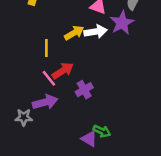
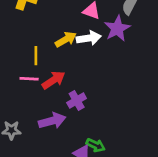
pink line: (49, 78) -> (29, 79), moved, turned -48
purple arrow: (45, 102) -> (52, 121), moved

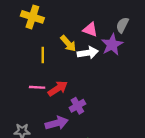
yellow arrow: (66, 39) -> (68, 43), moved, turned 78
yellow line: (36, 56) -> (43, 55), moved

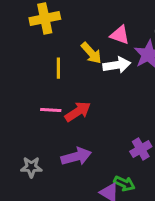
yellow cross: (32, 17) -> (45, 19), turned -30
purple cross: (77, 106) -> (141, 149), moved

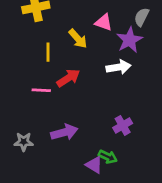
white arrow: (117, 65) -> (119, 67), moved
red arrow: (78, 112) -> (68, 78), moved

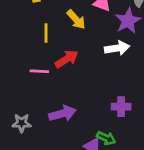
purple cross: (123, 125) -> (121, 107), turned 30

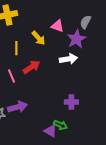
pink line: (39, 71) -> (11, 76), turned 64
purple arrow: (62, 114) -> (17, 107), moved

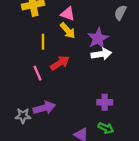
pink triangle: (57, 26) -> (68, 14), moved
purple star: (76, 39) -> (98, 38), moved
green arrow: (60, 125) -> (106, 128), moved

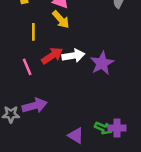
purple star: (98, 38) -> (102, 63), moved
white arrow: (101, 54) -> (73, 56), moved
purple cross: (105, 102) -> (117, 128), moved

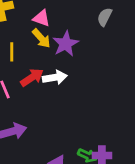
purple star: (102, 63) -> (66, 44), moved

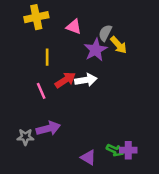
gray semicircle: (105, 17) -> (105, 33), moved
yellow arrow: (41, 38) -> (119, 45), moved

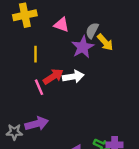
pink line: (41, 91) -> (39, 87), moved

